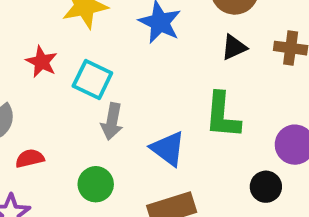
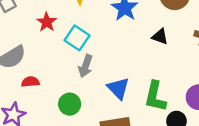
black triangle: (234, 47) -> (160, 37), moved, turned 36
green L-shape: (222, 115) -> (155, 96), moved

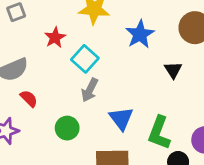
black triangle: (160, 37) -> (173, 70), turned 30
red semicircle: (30, 82) -> (29, 99), turned 42

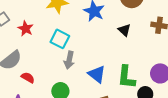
red star: (55, 38) -> (26, 29), moved

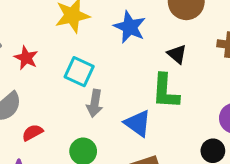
green L-shape: (126, 77) -> (165, 91), moved
red semicircle: (28, 78) -> (32, 133), turned -56

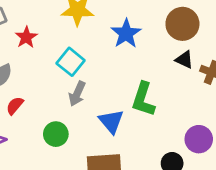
black triangle: (177, 54) -> (184, 60), moved, turned -30
red semicircle: (32, 133) -> (15, 106), turned -36

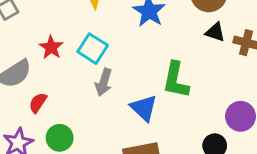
red star: (26, 37) -> (51, 47), moved
green circle: (56, 134) -> (60, 138), moved

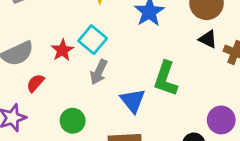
red star: (51, 47) -> (62, 50), moved
green circle: (60, 138) -> (73, 121), moved

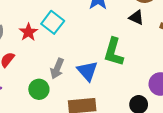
black triangle: (208, 39) -> (136, 17), moved
gray arrow: (99, 72) -> (57, 68), moved

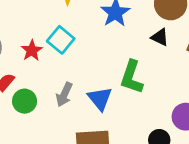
green circle: (39, 89) -> (25, 101), moved

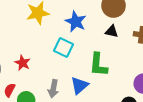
cyan square: (61, 40) -> (64, 48), moved
blue triangle: (100, 99) -> (80, 85), turned 42

